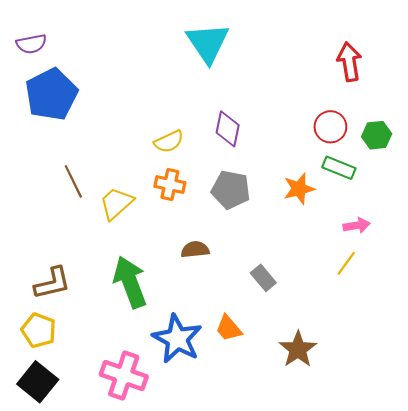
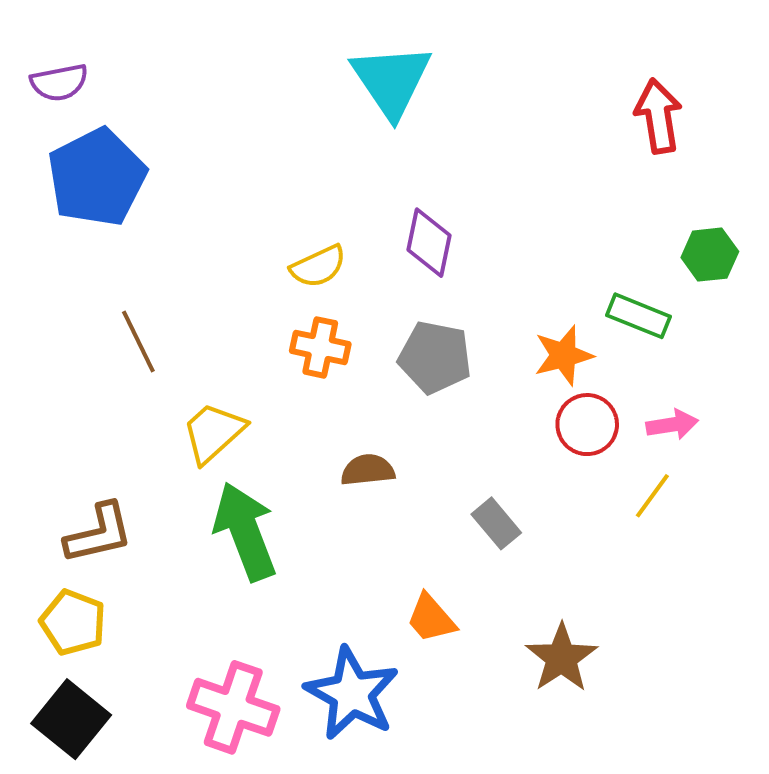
red circle: (330, 127) -> (587, 425), moved
yellow trapezoid: (116, 203) -> (213, 432), moved
blue star: (177, 339) -> (352, 693), moved

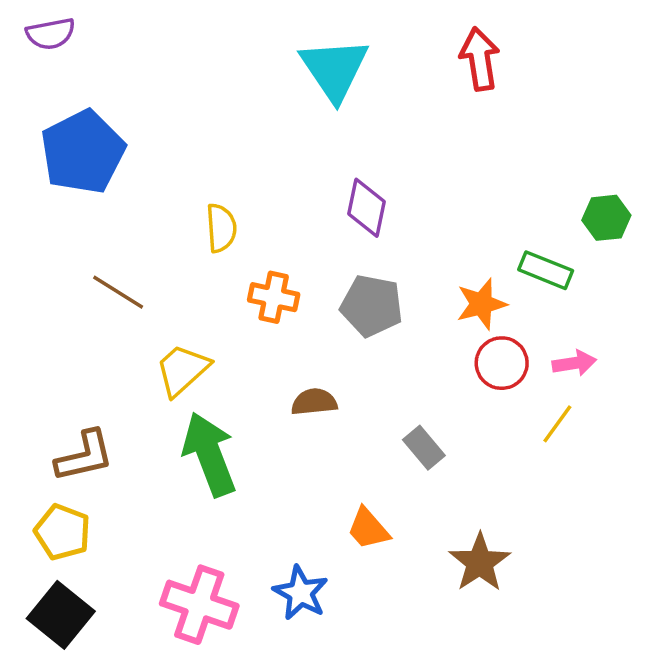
purple semicircle: (59, 82) -> (51, 34), moved
red arrow: (658, 116) -> (480, 59), moved
yellow semicircle: (318, 266) -> (221, 228), moved, turned -69
brown line: (138, 342) -> (118, 292), turned -32
blue star: (352, 693) -> (301, 593), size x0.7

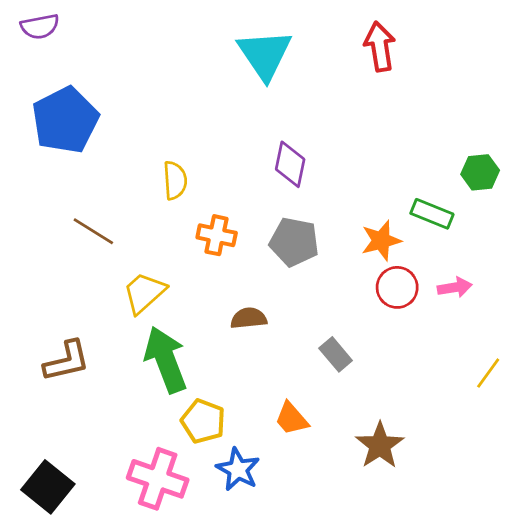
yellow line: (557, 424) -> (488, 373), moved
yellow pentagon: (62, 532) -> (203, 421), moved

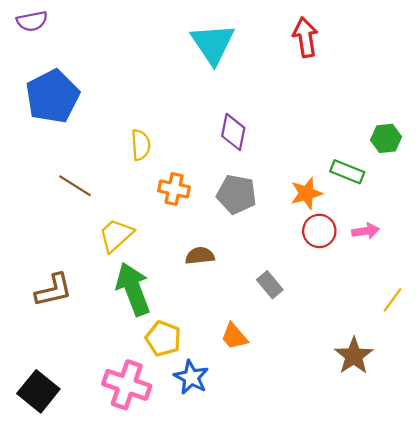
brown star: (380, 445) -> (354, 356), moved

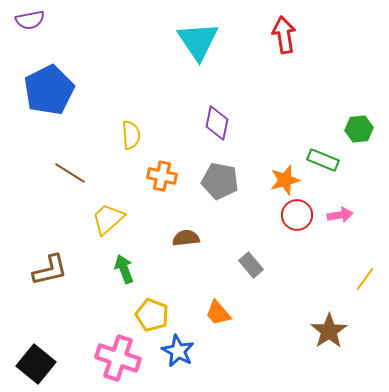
green arrow: (133, 289) -> (124, 269), size x0.6

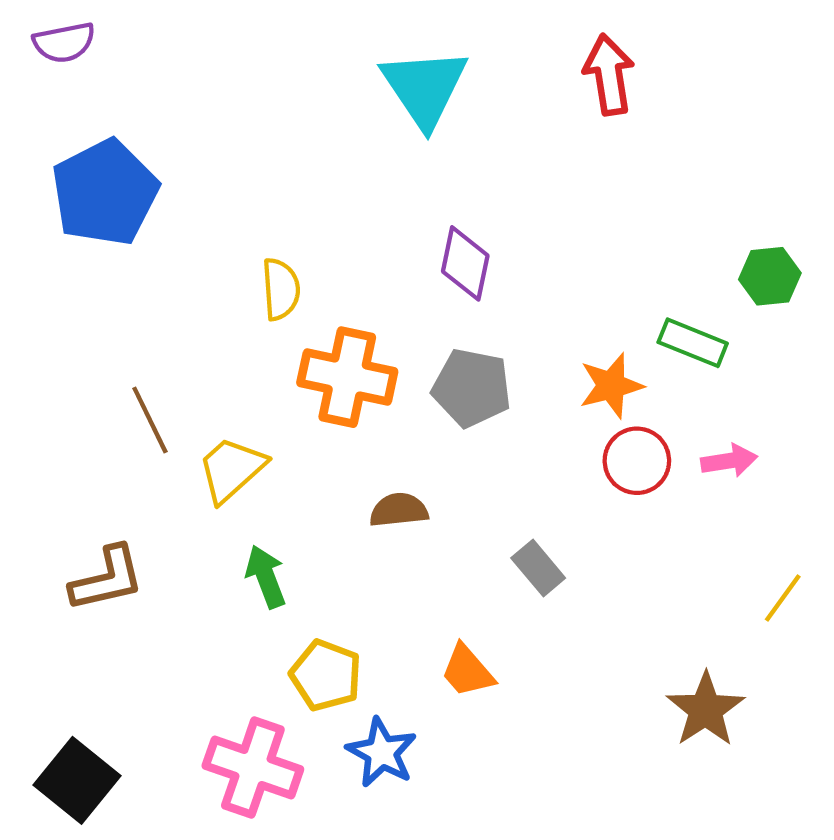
brown line: (70, 173) -> (150, 420), moved, turned 32
orange cross: (162, 176) -> (347, 377), size x1.5

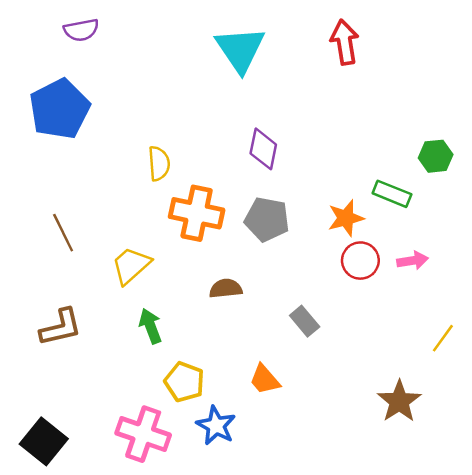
purple semicircle: (64, 42) -> (81, 30), moved
brown line: (150, 420) -> (63, 233), moved

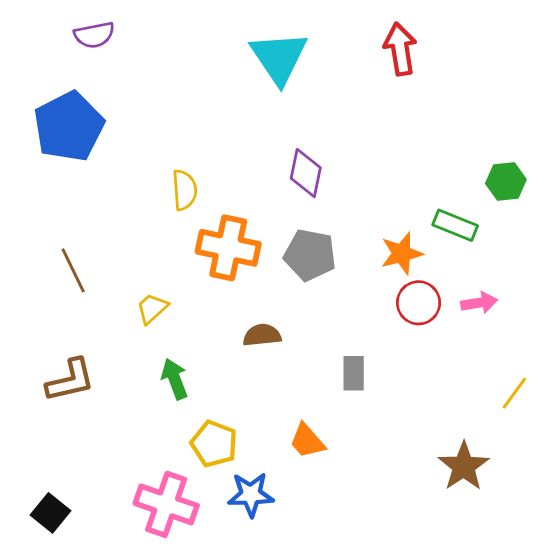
yellow trapezoid: (131, 265) -> (152, 308), size x0.7
gray rectangle: (305, 321) -> (354, 373), turned 40
blue star: (216, 426) -> (251, 495), turned -30
black square: (44, 441) -> (51, 513), size x0.7

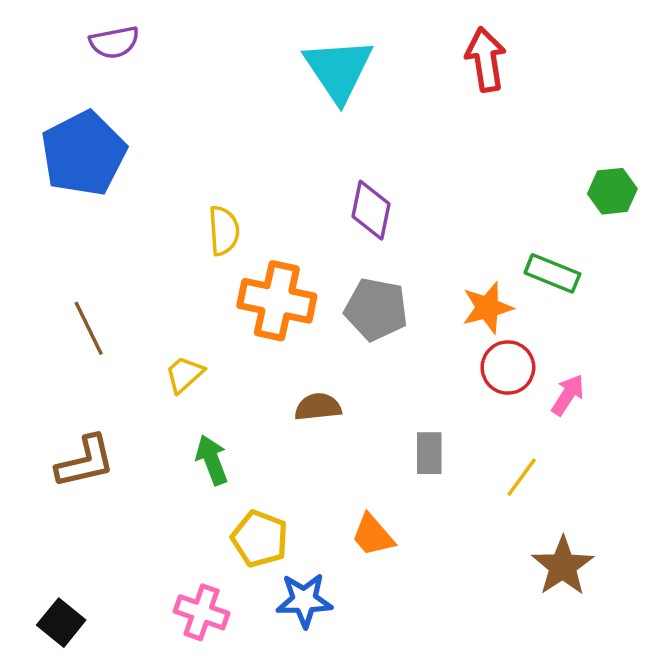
green hexagon: (506, 182) -> (612, 191), moved
pink arrow: (479, 303) -> (568, 395), moved, turned -48
yellow line: (514, 393) -> (522, 477), moved
pink cross: (166, 504) -> (202, 612), size x0.7

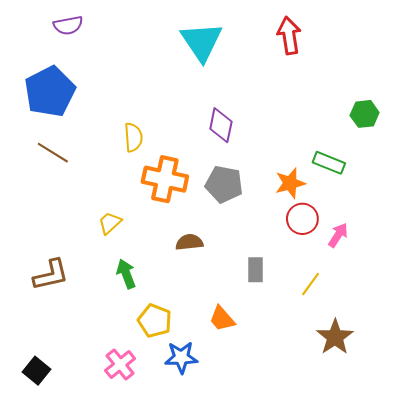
brown line: (89, 328) -> (53, 153), moved, turned -32
pink cross: (202, 612) -> (120, 365), turned 32

